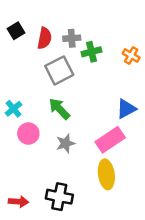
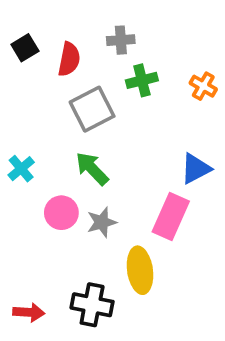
gray cross: (72, 38) -> (121, 40), moved
pink circle: (28, 134) -> (61, 213), moved
pink rectangle: (110, 140) -> (171, 217), turned -32
yellow ellipse: (106, 174) -> (140, 270), moved

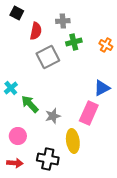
black square: (25, 48) -> (17, 13), moved, turned -32
green arrow: (92, 169) -> (30, 104), moved
pink circle: (61, 213) -> (18, 136), moved

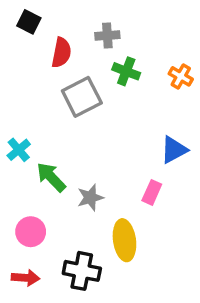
green cross: (74, 42) -> (126, 71), turned 35
pink rectangle: (89, 113) -> (152, 192), size x0.6

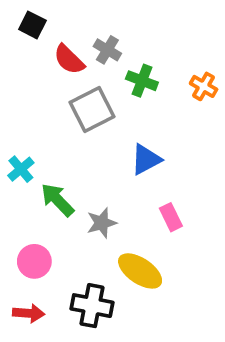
gray cross: (107, 35) -> (107, 50), moved, turned 35
red semicircle: (61, 53) -> (69, 59), turned 124
blue triangle: (174, 150) -> (146, 159), moved
pink rectangle: (152, 192) -> (171, 217), turned -50
yellow ellipse: (124, 240) -> (140, 271), turned -48

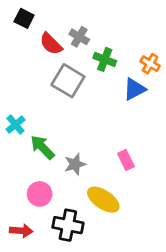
gray square: (92, 109) -> (68, 81), turned -32
blue triangle: (146, 159) -> (134, 89), moved
pink circle: (34, 261) -> (40, 194), moved

